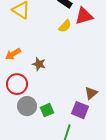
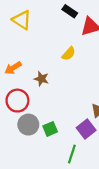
yellow semicircle: (65, 26) -> (69, 54), moved
purple square: (80, 110) -> (86, 129), turned 30

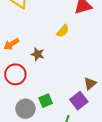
gray circle: (28, 125) -> (25, 109), moved

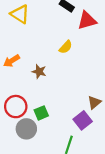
red circle: (15, 74) -> (16, 107), moved
green square: (46, 101) -> (41, 113), moved

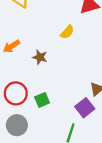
gray circle: (26, 129) -> (17, 125), moved

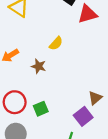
yellow semicircle: (67, 32) -> (56, 43), moved

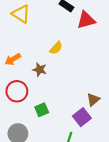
red circle: (15, 102) -> (17, 91), moved

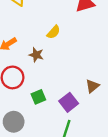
purple square: (82, 117) -> (69, 102), moved

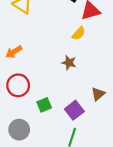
yellow semicircle: (54, 32) -> (79, 33), moved
brown star: (36, 55) -> (69, 63), moved

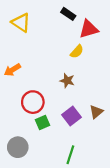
red circle: (18, 85) -> (33, 102), moved
purple square: (74, 110) -> (71, 116), moved

